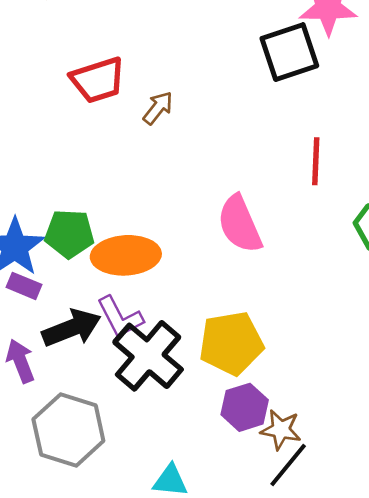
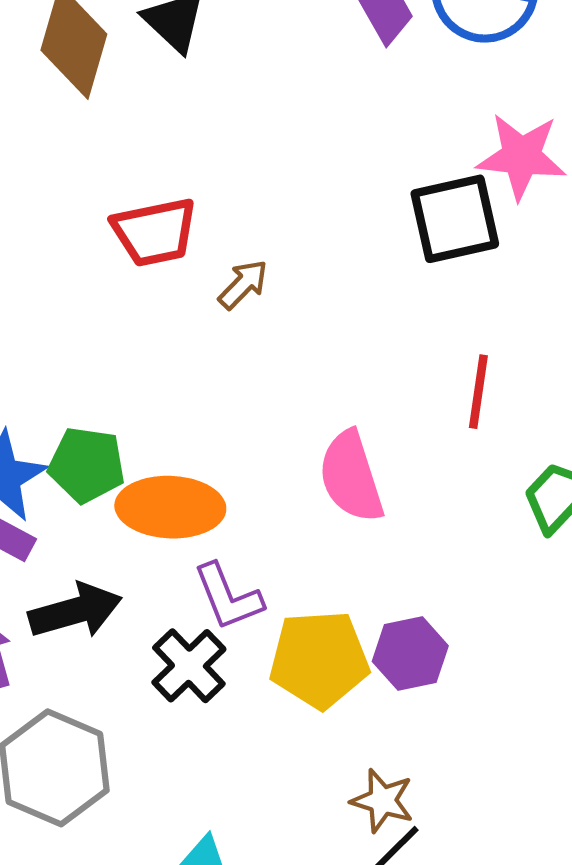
purple L-shape: (120, 317) -> (228, 597), moved
black cross: (148, 356) -> (189, 666), size x0.7
purple hexagon: (245, 407) -> (410, 654), moved

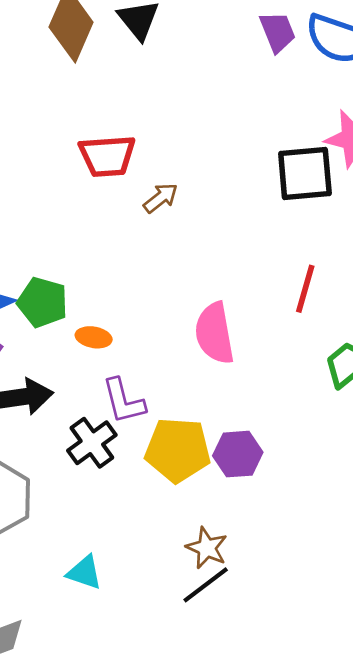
orange ellipse: (170, 507) -> (94, 337), size x0.5

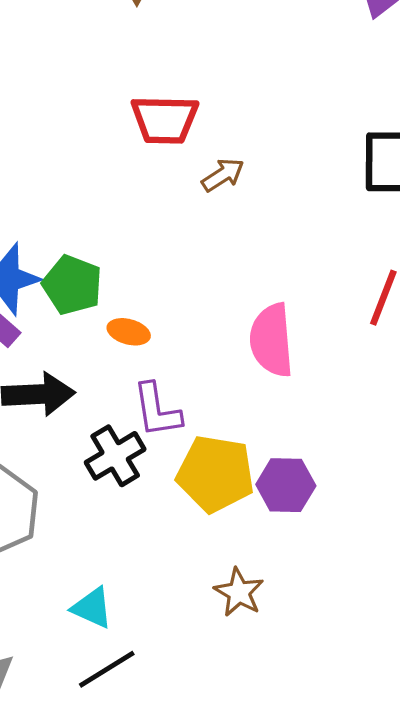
black line: (206, 585) -> (107, 669), moved

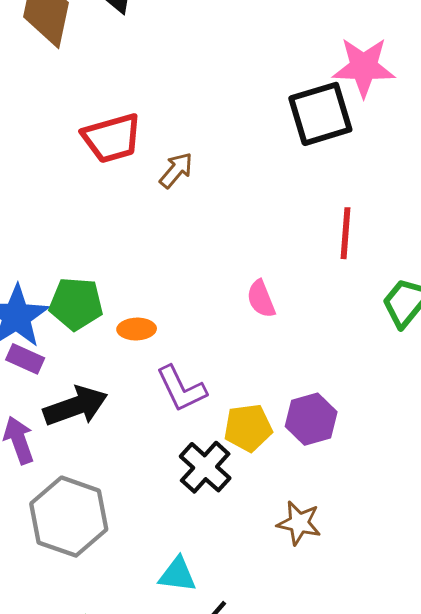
pink semicircle: (272, 340) -> (261, 299), size x0.6
black cross: (115, 456) -> (205, 467), moved
yellow pentagon: (216, 474) -> (248, 428), size x0.7

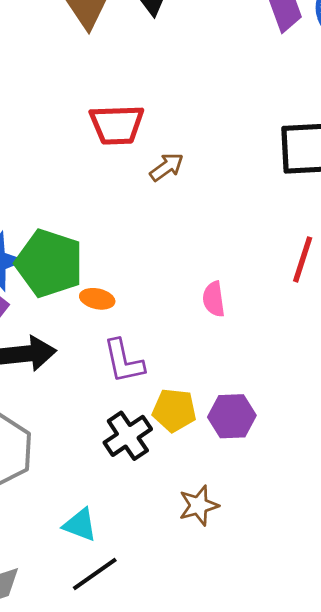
green pentagon: (76, 304) -> (49, 263), size x1.4
brown star: (299, 523) -> (199, 505), turned 30

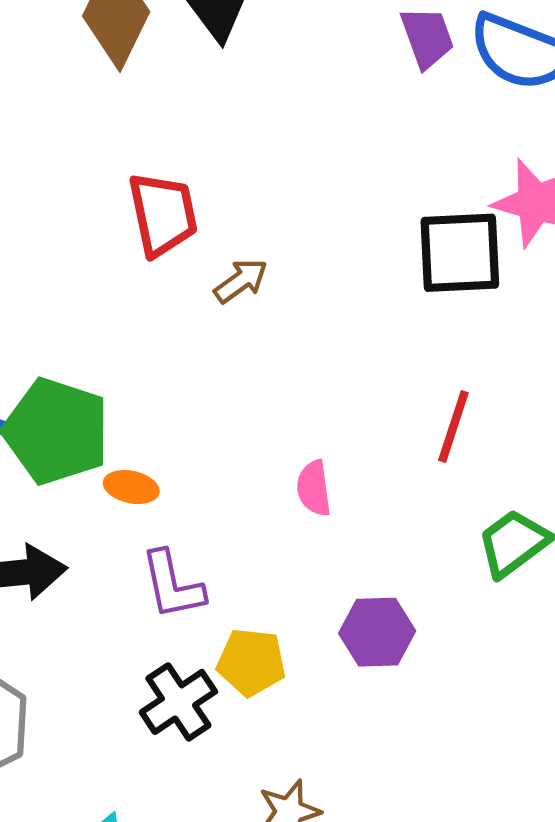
red trapezoid: (117, 125) -> (163, 214), turned -100
purple hexagon: (232, 416) -> (377, 632), moved

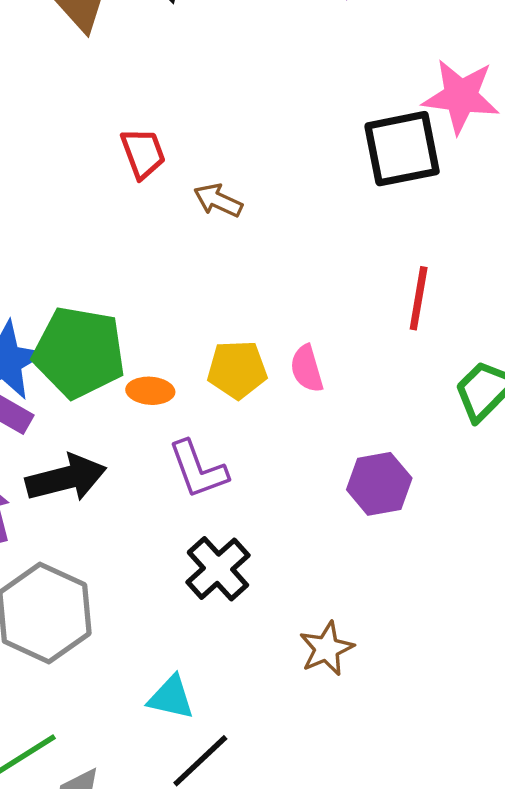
red trapezoid: (163, 214) -> (143, 153), size x0.7
brown arrow: (241, 281) -> (218, 200), turned -111
yellow pentagon: (251, 662) -> (237, 370), moved

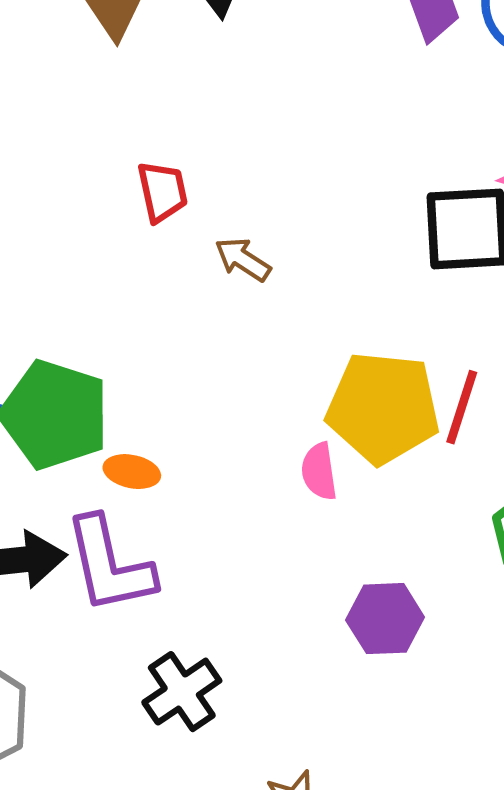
yellow pentagon: (237, 370) -> (383, 408), moved, size x1.6
purple L-shape: (198, 469) -> (110, 565), moved, size x1.4

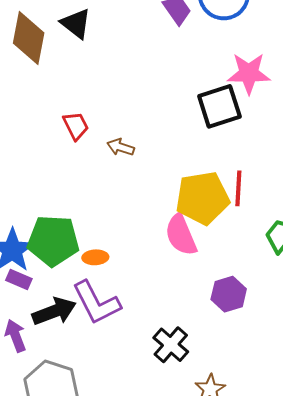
pink semicircle: (319, 471) -> (181, 235), size x1.6
black cross: (182, 692) -> (171, 345), moved

